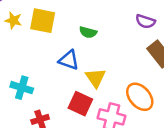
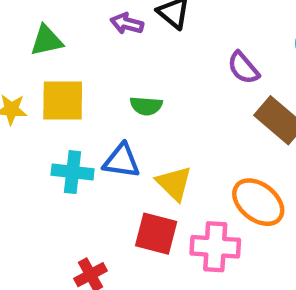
purple semicircle: (145, 21) -> (243, 68), turned 42
cyan cross: (22, 88) -> (73, 172), moved

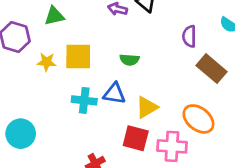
green triangle: (47, 40) -> (54, 16), moved
purple semicircle: (243, 68) -> (189, 36), turned 40
yellow triangle: (174, 183) -> (147, 107), turned 45

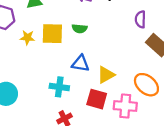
green semicircle: (129, 60) -> (80, 29), moved
cyan cross: (84, 100) -> (59, 87), moved

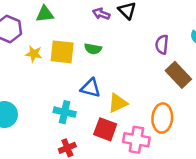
orange ellipse: (146, 85) -> (162, 118), turned 50

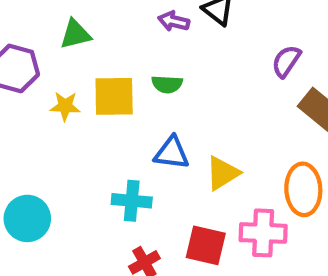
purple semicircle: (162, 44) -> (286, 61), turned 36
red square: (105, 129) -> (206, 245), moved

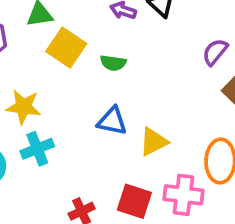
yellow square: (114, 96) -> (66, 48), moved, turned 30
yellow star: (65, 106) -> (23, 107), moved, size x1.4
cyan cross: (132, 201) -> (37, 149), moved, turned -32

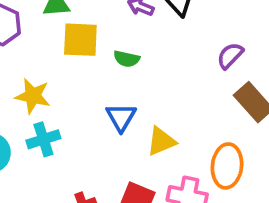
yellow square: (66, 48) -> (80, 40), turned -36
blue triangle: (112, 121) -> (121, 117), turned 44

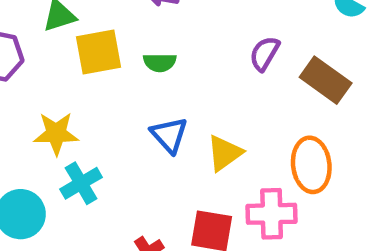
purple semicircle: (230, 56) -> (265, 53), moved

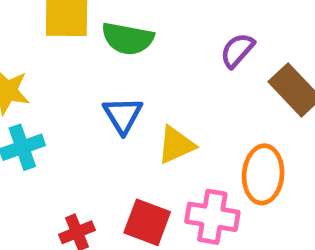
green semicircle: (160, 62) -> (128, 39), size x1.5

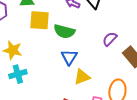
blue triangle: (123, 115) -> (69, 57), moved

